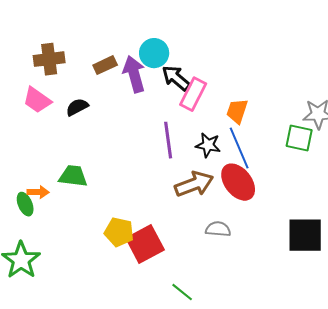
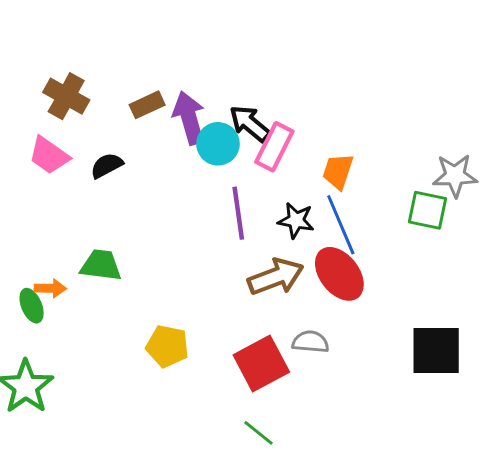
cyan circle: (154, 53) -> (218, 144), moved
brown cross: (49, 59) -> (66, 96), turned 36
red square: (145, 244) -> (261, 363), moved

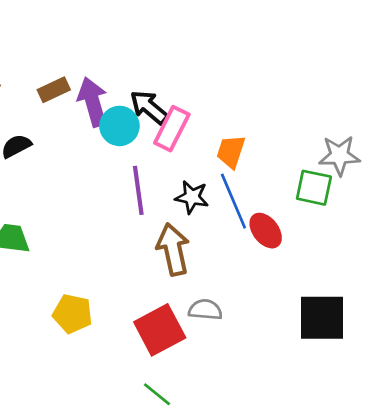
red ellipse: (339, 274) -> (266, 231), moved, size x0.7
brown arrow: (276, 277) -> (173, 249), turned -81

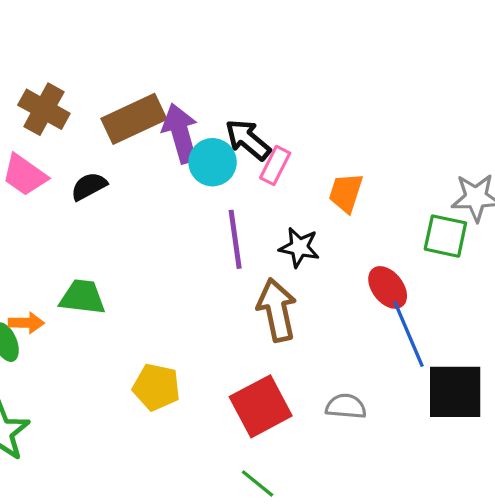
brown rectangle: (54, 90) -> (134, 119), size x1.6
pink rectangle: (172, 129) -> (275, 165), size x0.7
blue line: (233, 201) -> (408, 334), moved
gray semicircle: (205, 310) -> (346, 406), moved

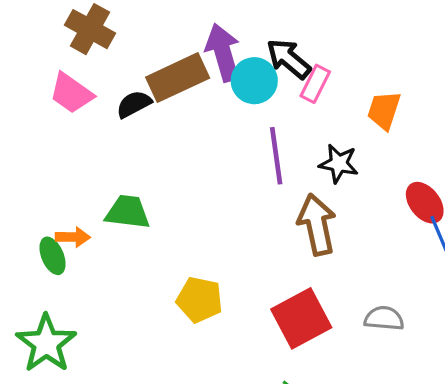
brown rectangle: (134, 119) -> (178, 78), moved

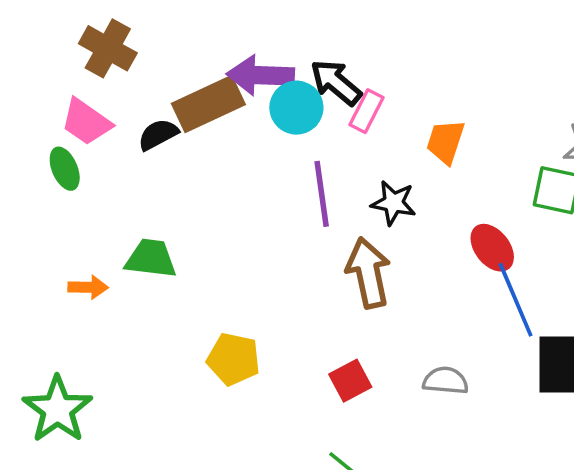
purple arrow: (223, 53) -> (260, 75), turned -72
green ellipse: (53, 256) -> (65, 169), moved
red square: (301, 318) -> (350, 381), size x0.6

